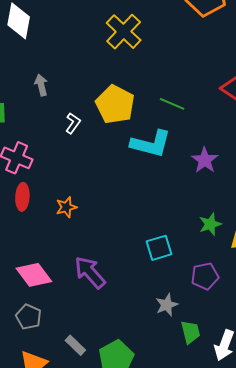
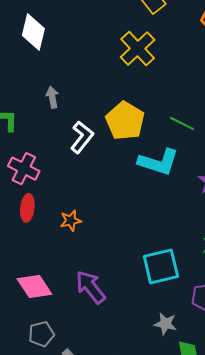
white L-shape: (73, 123) -> (82, 137), size x1.5
cyan square: (159, 248) -> (161, 266), size x1.4
gray star: (167, 305) -> (165, 324), turned 30
gray pentagon: (29, 317) -> (41, 334), moved, turned 30

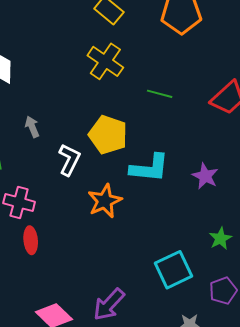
green line: (182, 123) -> (160, 94), moved
orange star: (71, 221) -> (105, 201), moved, size x1.6
purple arrow: (90, 287) -> (109, 304), turned -87

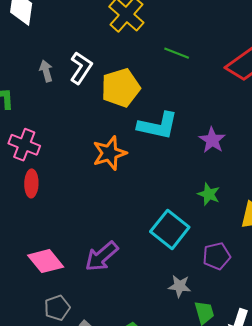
yellow pentagon: (108, 135) -> (121, 88), turned 30
white L-shape: (69, 160) -> (81, 68), moved
green star: (220, 238) -> (209, 194), moved, turned -30
cyan square: (173, 270) -> (170, 229), turned -33

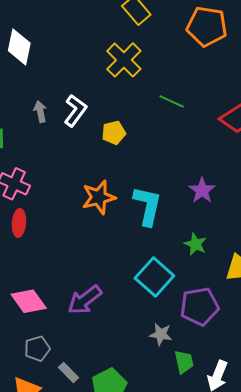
yellow pentagon: (121, 88) -> (114, 133), size x0.6
cyan L-shape: (158, 126) -> (148, 206), moved, turned -93
purple pentagon: (217, 256) -> (200, 306), size x1.4

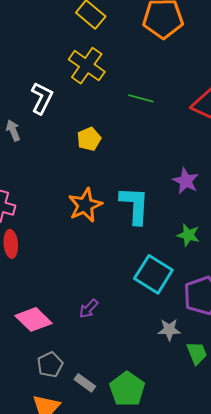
white L-shape: (75, 111) -> (42, 98), moved
purple arrow: (85, 300) -> (89, 309), size x0.6

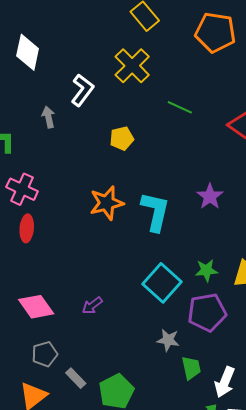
green star: (188, 235) -> (206, 270), moved, turned -30

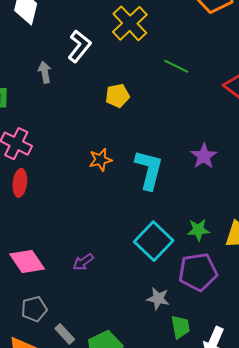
orange star: (107, 203) -> (100, 160), size x0.7

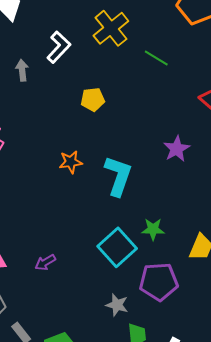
green line: (176, 66) -> (156, 58), moved
purple star: (204, 156) -> (177, 149), moved
green star: (198, 230) -> (153, 229), moved

